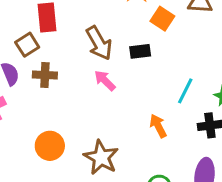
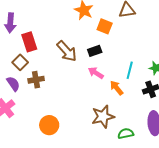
pink arrow: (105, 80) -> (96, 73), moved
orange arrow: (158, 126) -> (117, 88), moved
brown star: (101, 157) -> (103, 117), moved, turned -30

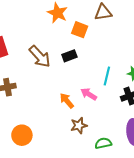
pink arrow: (96, 73) -> (89, 94), moved
orange arrow: (117, 88) -> (67, 101), moved
brown star: (103, 117) -> (79, 126), size x0.7

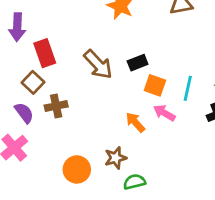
orange square: (80, 30) -> (155, 85), moved
brown star: (79, 126) -> (116, 158), moved
green semicircle: (103, 143) -> (134, 182), moved

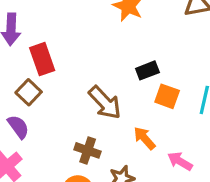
brown arrow: (98, 64) -> (105, 103), moved
brown cross: (56, 106) -> (88, 150), moved, turned 30
pink arrow: (164, 113) -> (180, 161), moved

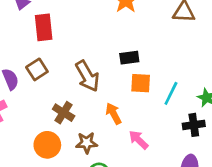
brown square: (29, 92) -> (37, 69), moved
orange square: (167, 96) -> (141, 83), turned -30

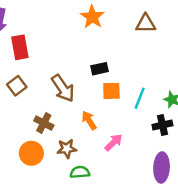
pink arrow: (139, 140) -> (114, 142), turned 96

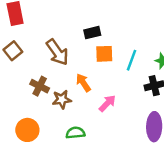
brown star: (67, 149) -> (62, 99), moved
orange circle: (31, 153) -> (27, 130), moved

